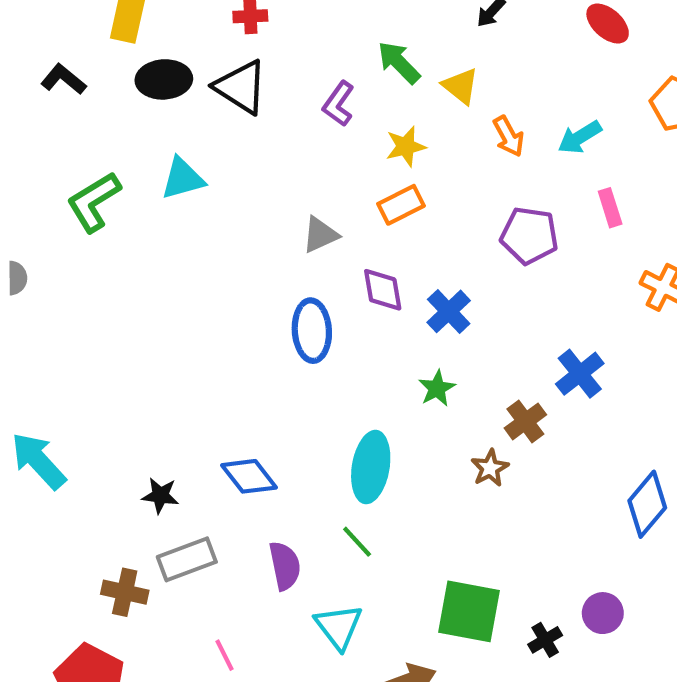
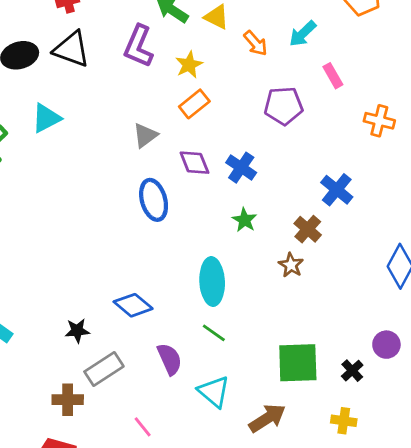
purple L-shape: (338, 104) -> (138, 46), size x1.4

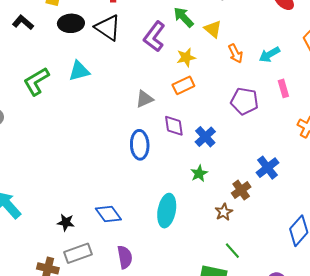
green line: (214, 333) -> (232, 251), moved

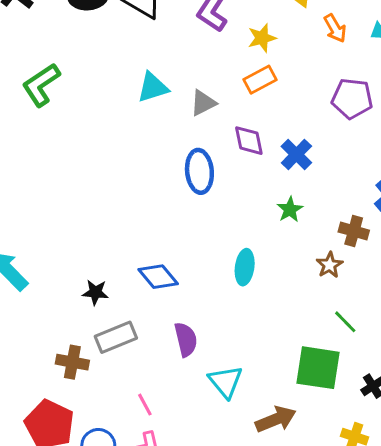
cyan triangle: (79, 71) -> (153, 87), moved
brown cross: (241, 190) -> (354, 231), turned -36
cyan ellipse: (167, 211) -> (245, 267), size x0.7

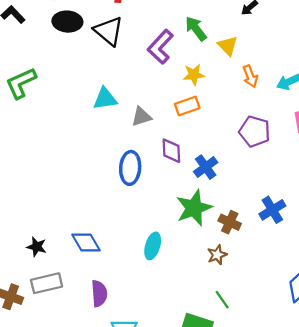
green star: (290, 210) -> (194, 208), size x1.8
brown cross: (354, 231) -> (230, 222), moved

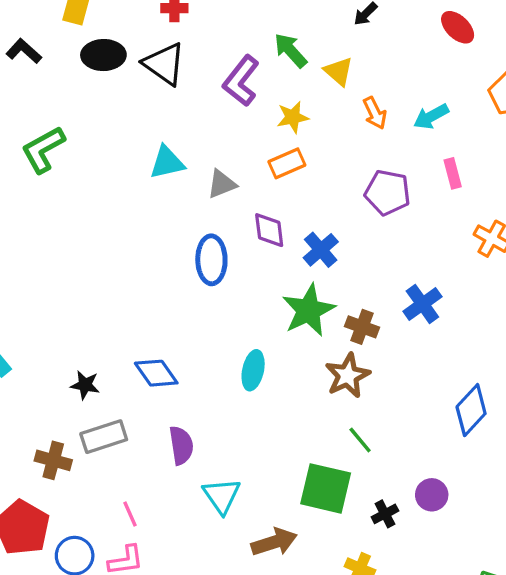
brown star: (217, 255) -> (348, 376), size x1.5

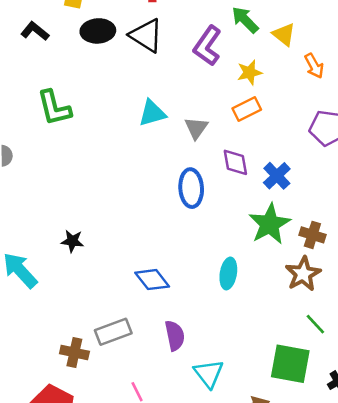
green L-shape: (43, 150) -> (54, 108), turned -72
gray triangle: (222, 184) -> (196, 128), turned -30
black star: (85, 385) -> (72, 241), moved

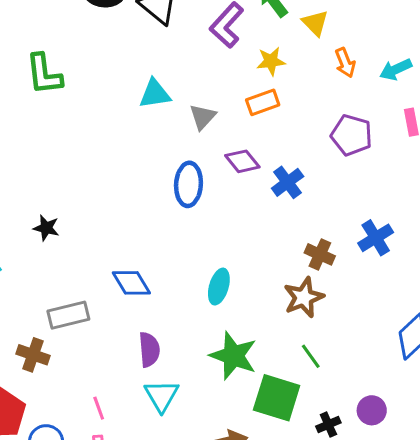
purple diamond: (235, 162) -> (242, 161), turned -36
green star: (270, 224) -> (233, 356), moved, turned -30
gray rectangle: (113, 332) -> (68, 315), moved
cyan triangle: (209, 374) -> (161, 396), moved

